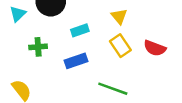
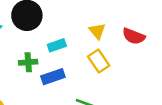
green cross: (38, 47) -> (28, 62), moved
red semicircle: (155, 48) -> (134, 36), moved

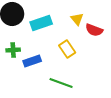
yellow triangle: (97, 31) -> (77, 19), moved
cyan rectangle: (57, 45) -> (41, 23), moved, size x1.5

